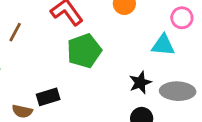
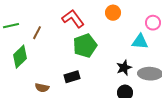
black rectangle: (48, 97) -> (72, 77), moved

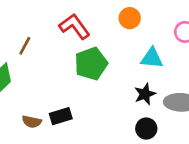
cyan triangle: (140, 42) -> (152, 58), moved
black rectangle: (72, 77) -> (61, 116), moved

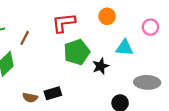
red L-shape: (75, 26) -> (64, 23), turned -60
black star: (145, 94) -> (101, 66), moved

